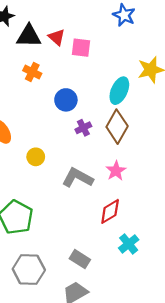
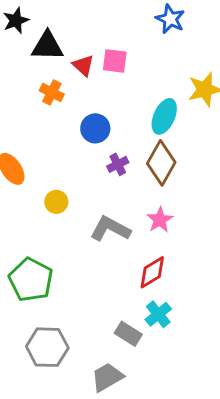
red triangle: (57, 37) -> (83, 65), moved
cyan cross: (129, 244) -> (158, 314), moved
gray rectangle: (80, 259) -> (128, 334), moved

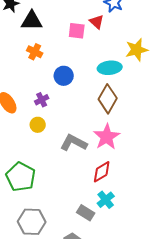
red triangle: (83, 65) -> (97, 22), moved
cyan ellipse: (164, 116) -> (110, 68), turned 60
purple cross: (118, 164) -> (42, 100), moved
pink star: (160, 220) -> (107, 137), size x1.5

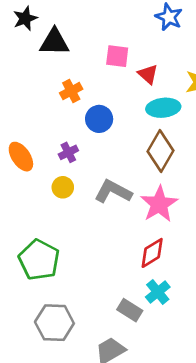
red triangle: (97, 22) -> (148, 74), moved
orange cross: (35, 52) -> (71, 91), moved, turned 35
gray L-shape: (74, 143) -> (113, 191), moved

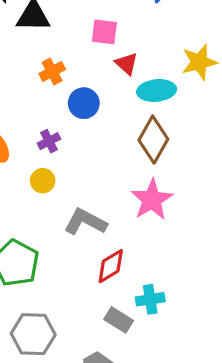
red triangle: (148, 74) -> (126, 64), moved
gray L-shape: (113, 191) -> (85, 222), moved
red diamond: (152, 253) -> (111, 266), moved
cyan cross: (158, 292) -> (150, 299), turned 30

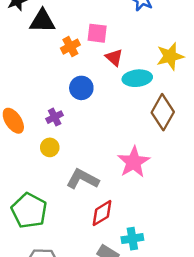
orange cross: (52, 72) -> (70, 47), moved
brown diamond: (153, 140) -> (163, 112), moved

